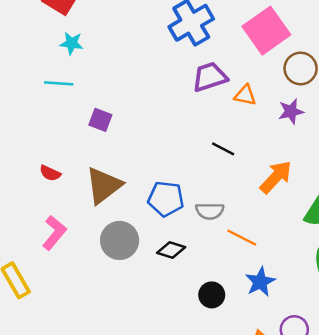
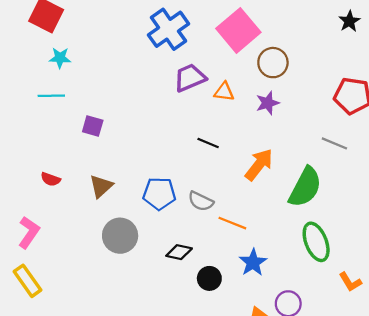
brown triangle: (104, 185) -> (101, 186), size x0.7
gray semicircle: (210, 211) -> (201, 201), turned 30
pink L-shape: (54, 233) -> (29, 232), moved
black diamond: (171, 250) -> (179, 252), moved

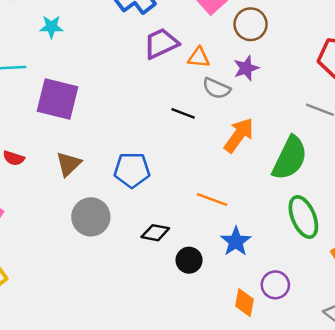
cyan star: (60, 58) -> (51, 27), moved
purple square: (93, 126) -> (57, 99), size x1.8
gray semicircle: (201, 201) -> (216, 88), moved

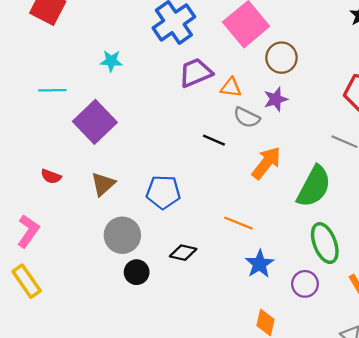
cyan star: (51, 27) -> (111, 61), moved
purple square: (57, 99) -> (95, 122), turned 30
black circle: (189, 260) -> (137, 272), moved
purple circle: (275, 285) -> (305, 284), moved

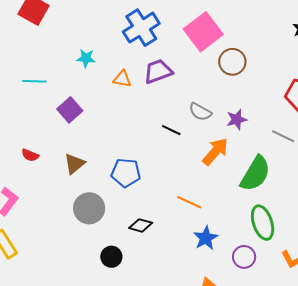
orange triangle: (231, 87) -> (122, 79), moved
purple star: (276, 99) -> (237, 119), moved
purple square: (95, 122) -> (70, 110), size x0.7
black circle: (137, 272) -> (111, 257), moved

